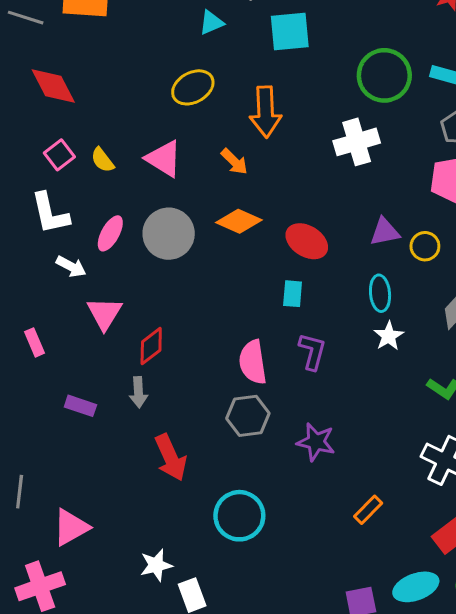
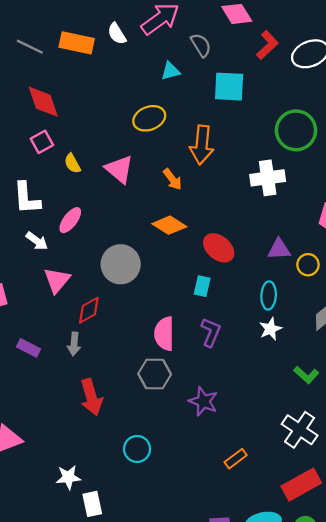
pink square: (59, 155) -> (42, 142), moved
gray circle: (169, 234) -> (121, 264), moved
cyan circle: (239, 516) -> (137, 449), size x0.7

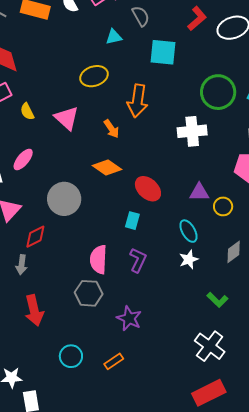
cyan ellipse: (269, 295) -> (188, 231), turned -35
orange rectangle: (236, 459) -> (114, 361), moved

